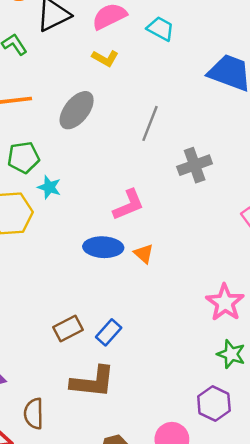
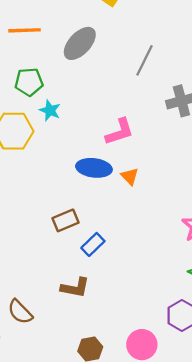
brown rectangle: (68, 328) -> (66, 220), moved
brown L-shape: (93, 382) -> (75, 288), size x0.7
brown semicircle: (34, 414) -> (20, 312), turned -48

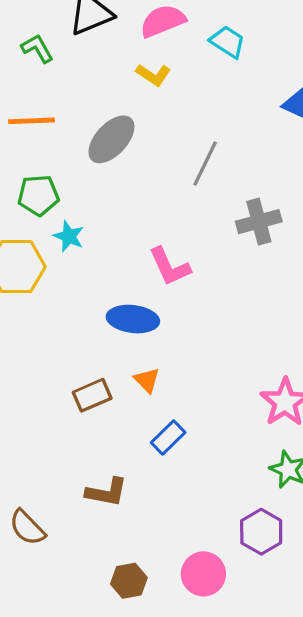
pink L-shape: (120, 132) -> (170, 267), turned 84
orange triangle: (130, 176) -> (147, 380), moved
blue rectangle: (93, 244) -> (168, 438), moved

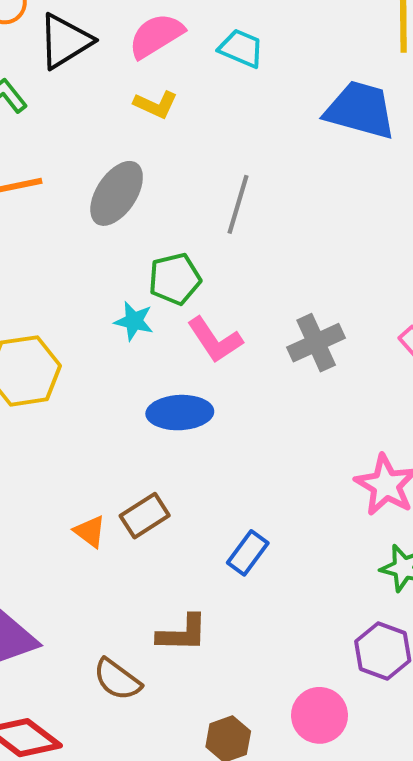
green pentagon: (38, 195) -> (175, 279), moved
gray cross: (259, 222) -> (316, 343), moved
cyan star: (69, 236) -> (134, 321), moved
orange triangle: (147, 380) -> (90, 531), moved
brown semicircle: (27, 528) -> (117, 680), moved

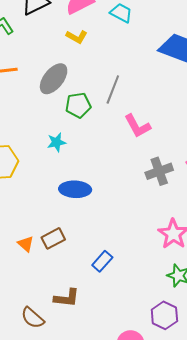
green pentagon: (175, 279) -> (78, 105), moved
cyan star: (134, 321) -> (56, 142), turned -30
pink L-shape: (215, 340) -> (137, 126), moved
gray cross: (316, 343) -> (159, 171), moved

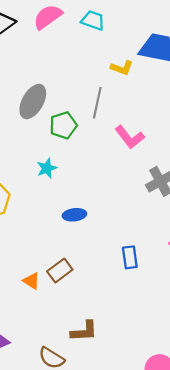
yellow L-shape: (77, 37) -> (122, 68), moved
blue ellipse: (75, 189) -> (74, 215), size x0.7
blue rectangle: (102, 261) -> (130, 257), moved, turned -40

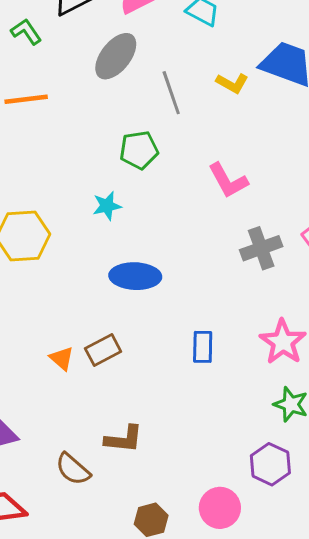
gray ellipse: (33, 102) -> (116, 56), moved
gray line: (97, 103) -> (171, 93), moved, turned -40
blue ellipse: (74, 215) -> (135, 276), size x1.5

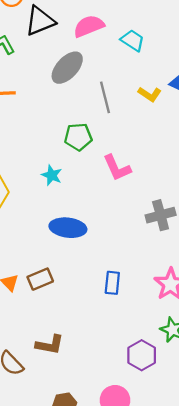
pink L-shape: (228, 181) -> (117, 168), moved
cyan star: (107, 206) -> (52, 175), turned 30
purple hexagon: (270, 464) -> (142, 355), moved

